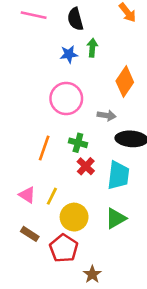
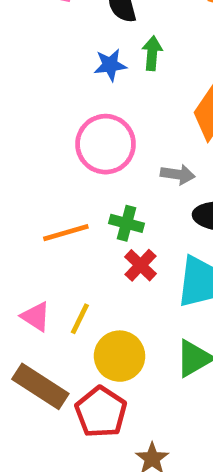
orange line: (44, 148) -> (66, 233), turned 55
brown rectangle: (30, 234) -> (40, 386), size x1.6

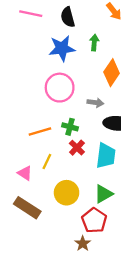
green arrow: (152, 53) -> (94, 43), moved
blue star: (110, 65) -> (62, 48), size x1.6
yellow line: (80, 319) -> (47, 161), moved
red pentagon: (101, 412) -> (94, 220), moved

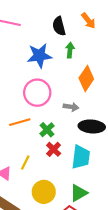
black semicircle: (68, 17) -> (59, 26), moved
green cross: (70, 127) -> (47, 130), turned 32
orange line: (40, 131) -> (20, 122), moved

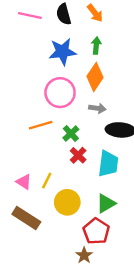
orange arrow: (88, 21) -> (95, 13), moved
black semicircle: (59, 26) -> (64, 14), moved
orange diamond: (86, 78) -> (95, 77), moved
yellow line: (25, 162) -> (47, 181), moved

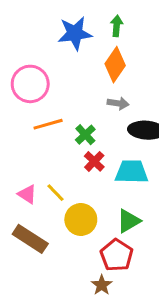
pink circle: (60, 93) -> (30, 84), moved
cyan trapezoid: (108, 164) -> (131, 172), turned -96
yellow line: (47, 181) -> (56, 193), turned -70

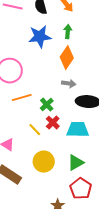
yellow line: (56, 193) -> (35, 130), moved
red pentagon: (117, 255) -> (81, 189), moved

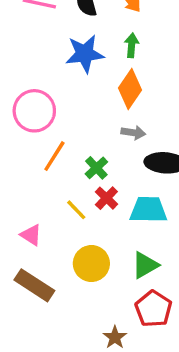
orange line: (22, 98) -> (54, 156), turned -42

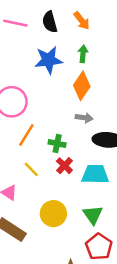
green cross: (96, 168) -> (57, 144), turned -35
yellow line: (76, 210) -> (31, 169), moved
green triangle: (145, 265) -> (93, 215), turned -35

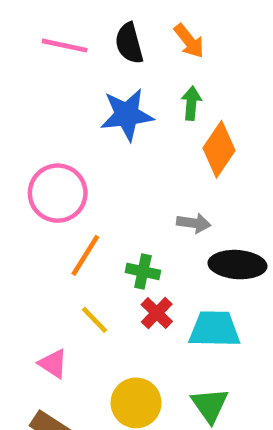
orange diamond: (82, 86) -> (219, 149), moved

